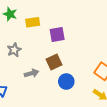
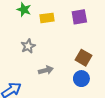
purple square: (57, 34) -> (79, 17), moved
brown square: (54, 62) -> (83, 58), moved, turned -35

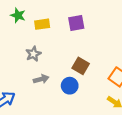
gray star: (28, 46) -> (33, 54), moved
blue circle: (81, 79) -> (70, 86), moved

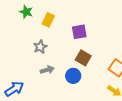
purple square: (76, 23) -> (79, 32), moved
yellow rectangle: (42, 24) -> (48, 20), turned -56

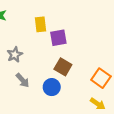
yellow rectangle: (48, 20) -> (40, 24), moved, turned -32
gray arrow: (47, 70) -> (23, 80), turned 64

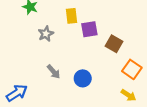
gray star: (15, 55) -> (46, 34), moved
brown square: (63, 67) -> (114, 44), moved

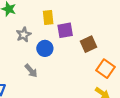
brown square: (114, 44) -> (89, 44), turned 35
blue circle: (83, 78) -> (45, 48), moved

